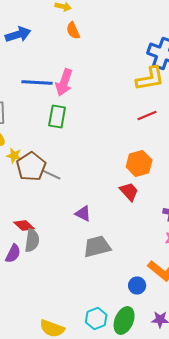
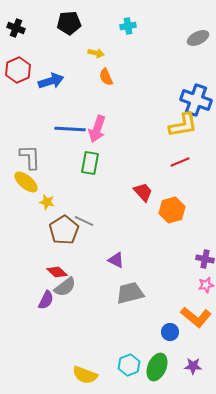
brown pentagon: (31, 166) -> (64, 230), moved
red trapezoid: (129, 192) -> (143, 192), moved
gray semicircle: (32, 240) -> (65, 287), turned 45

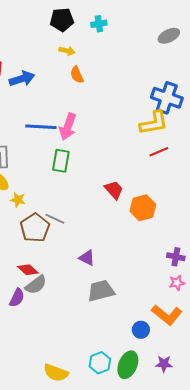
black pentagon: (69, 23) -> (62, 20), moved
red line: (180, 162) -> (159, 152), moved

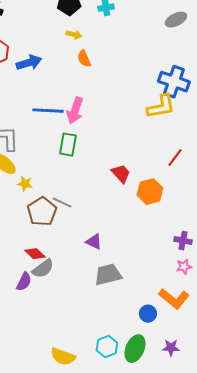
red line: (159, 152) -> (175, 158), moved, turned -30

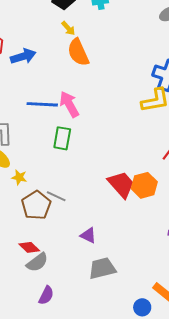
yellow arrow: (74, 35) -> (68, 28), turned 35
orange semicircle: (84, 59) -> (78, 52), size x1.6
pink arrow: (75, 111) -> (69, 104), turned 132
red trapezoid: (121, 174) -> (121, 184), moved, size x1.4
purple semicircle: (24, 282) -> (46, 295), moved

